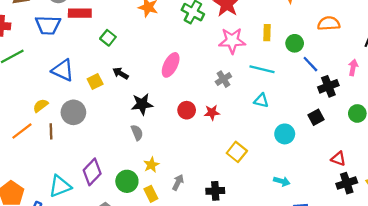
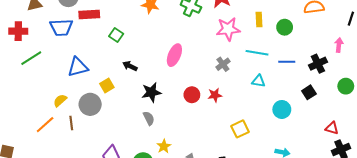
blue line: (310, 64) -> (287, 62), moved, turned -42
blue triangle: (63, 70) -> (78, 67), turned -35
yellow square: (95, 82) -> (107, 86), moved
yellow square: (237, 152) -> (240, 129), turned 30

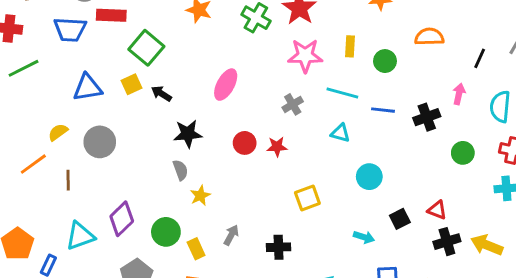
green square: (116, 35) -> (146, 48), size x1.6
yellow square: (107, 86) -> (132, 84), moved
black square: (309, 92) -> (400, 219), moved
brown line: (71, 123) -> (68, 180), moved
yellow star: (164, 146) -> (200, 196), moved

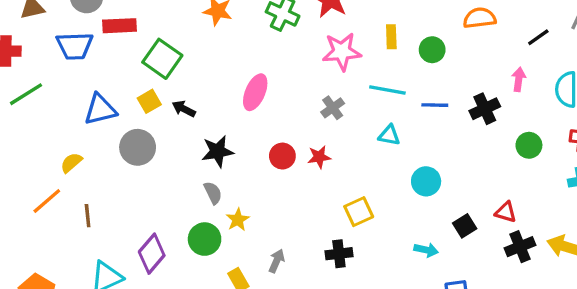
black line: (480, 58) -> (538, 37), turned 36
gray circle: (100, 142) -> (138, 147), moved
green circle: (166, 232) -> (205, 239), moved
black cross: (279, 247) -> (339, 254), moved

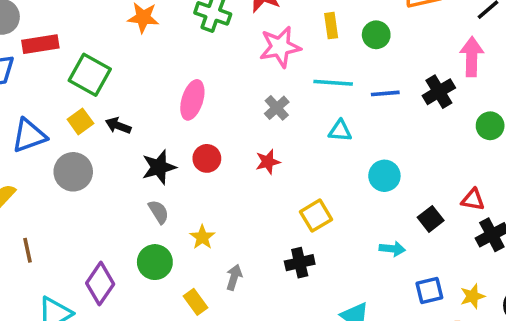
pink arrow: (519, 79) -> (472, 57), size x1.5
red circle: (282, 156) -> (207, 158), moved
yellow star: (238, 220) -> (202, 237), moved

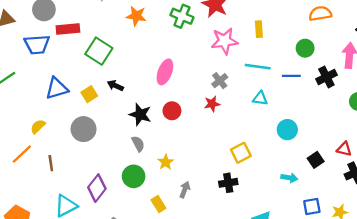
green circle: (376, 35) -> (305, 48), moved
yellow square: (80, 121) -> (89, 94), moved
red star: (268, 162) -> (212, 104), moved
black star: (159, 167) -> (140, 114), turned 30
gray circle: (73, 172) -> (84, 129), moved

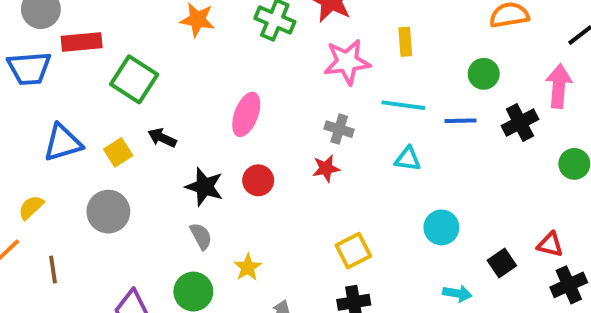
gray cross: (220, 81) -> (339, 129), turned -35
cyan circle: (287, 130) -> (441, 227), moved
yellow square: (241, 153) -> (353, 251), moved

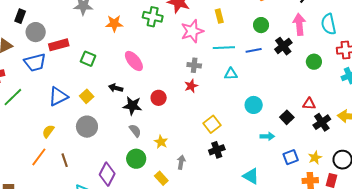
green square: (134, 79) -> (88, 59), size x0.7
pink ellipse: (246, 114) -> (134, 61), moved, turned -50
black arrow: (162, 138) -> (116, 88), moved

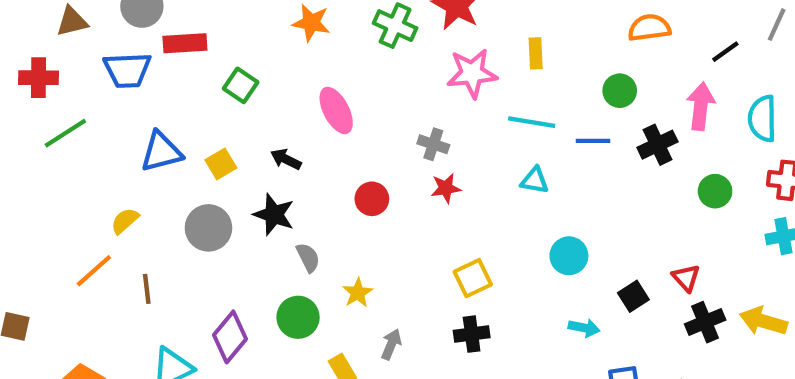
gray cross: (194, 65) -> (433, 144), moved
red triangle: (309, 104) -> (686, 278), turned 32
black star: (132, 106) -> (274, 215), moved

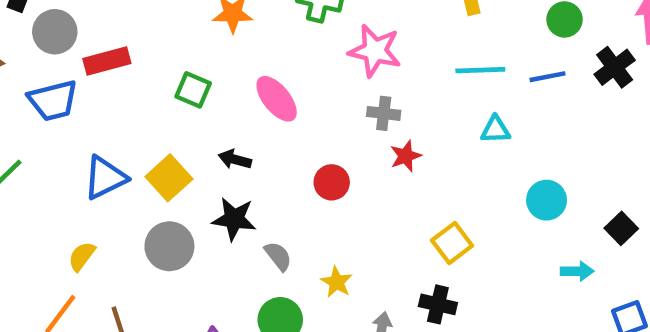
pink star: (472, 73) -> (375, 51), moved, turned 30
green square: (241, 85) -> (193, 90), moved
yellow square: (221, 164) -> (169, 178), size x1.4
black cross: (472, 334) -> (438, 304), moved, turned 32

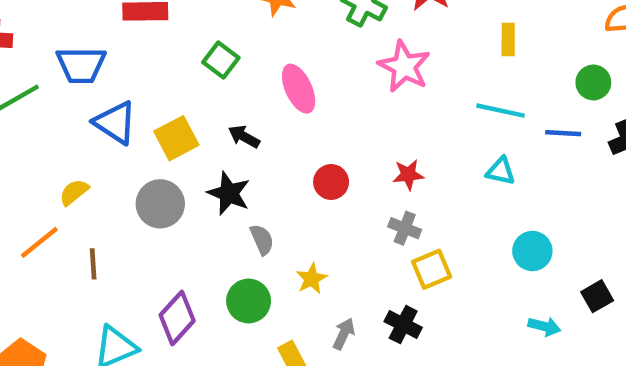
blue trapezoid: (53, 100) -> (81, 65), moved
gray cross: (384, 113) -> (405, 228), moved
blue triangle: (105, 178) -> (115, 123), turned 45

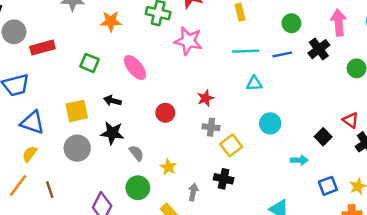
blue triangle: (115, 123) -> (32, 122), moved
yellow square: (176, 138) -> (77, 111), turned 30
cyan circle: (532, 251) -> (270, 123), moved

